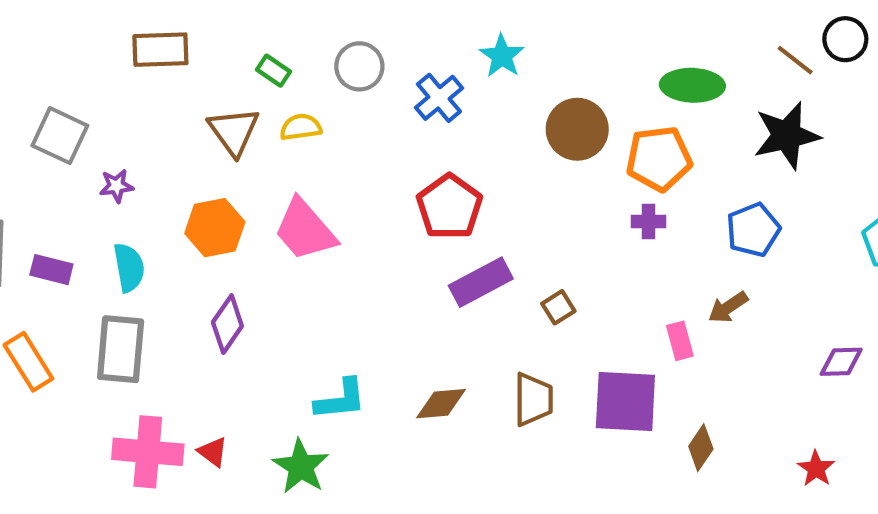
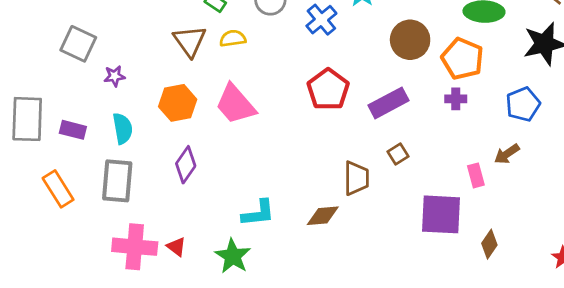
orange pentagon: (659, 159) -> (462, 59), turned 30
purple rectangle: (481, 282) -> (389, 103), moved
brown trapezoid: (533, 399) -> (356, 178), moved

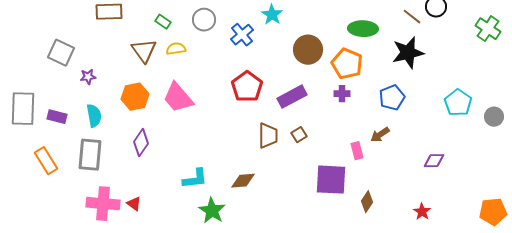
brown trapezoid: (356, 178) -> (268, 136), moved
green star: (233, 256) -> (212, 211), moved

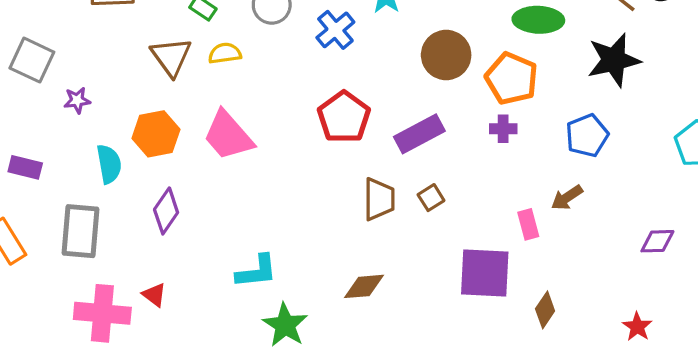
cyan semicircle: (94, 116) -> (109, 164), moved
brown diamond: (243, 181) -> (364, 286), moved
red triangle: (134, 204) -> (154, 295), moved

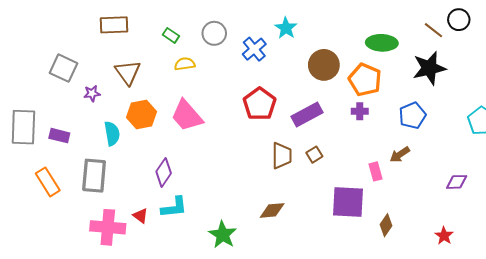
brown triangle: (171, 57) -> (128, 72), moved
purple diamond: (166, 211) -> (164, 172), moved
cyan L-shape: (257, 271) -> (174, 207), moved

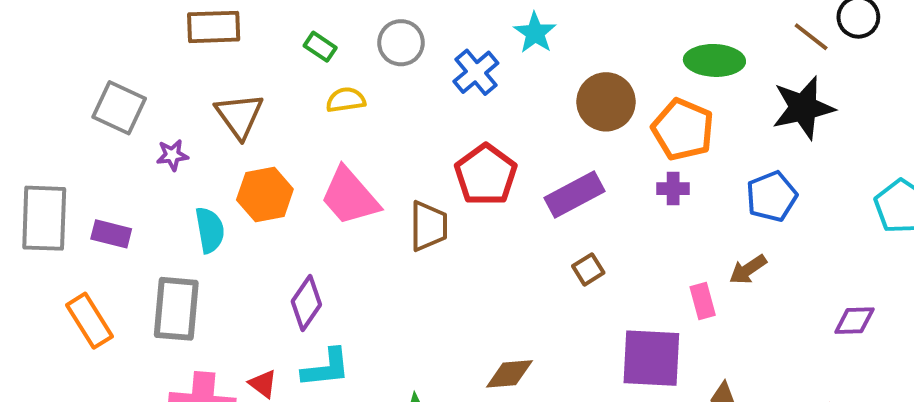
brown trapezoid: (282, 156) -> (429, 226), moved

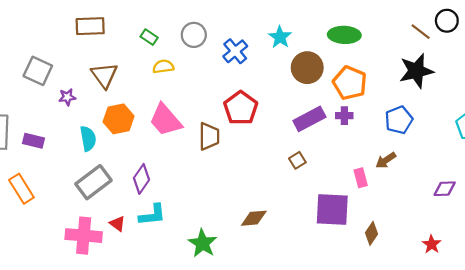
cyan star: (535, 33) -> (280, 37), moved
green ellipse: (714, 60) -> (344, 35), moved
purple rectangle: (574, 195) -> (309, 119), moved
gray rectangle: (176, 309) -> (93, 182), moved, turned 48

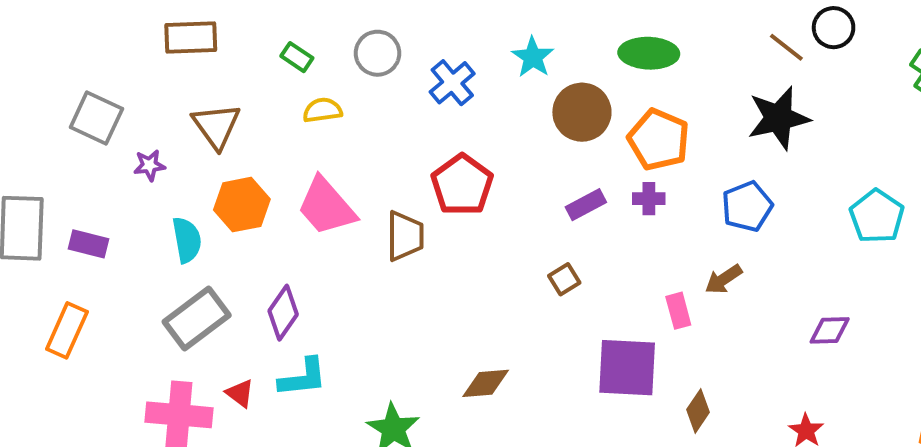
purple rectangle: (309, 119) -> (586, 205), size x0.7
orange rectangle: (21, 189) -> (67, 330), turned 56

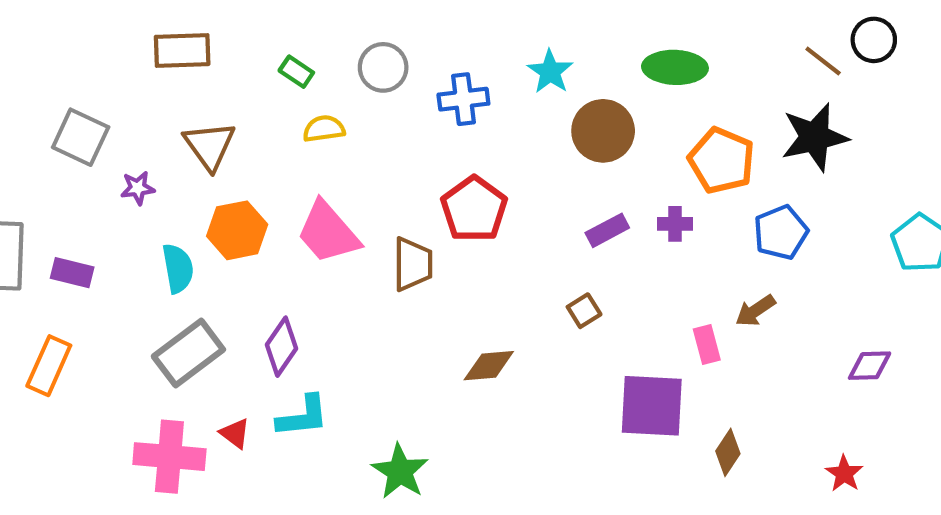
blue cross: (452, 83) -> (463, 99), turned 33
orange pentagon: (659, 140) -> (722, 160), moved
brown diamond: (486, 383) -> (489, 366), moved

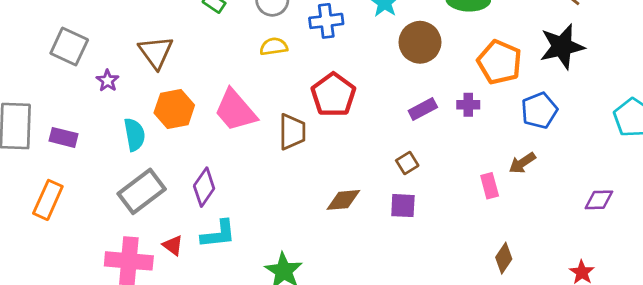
yellow semicircle: (324, 129) -> (274, 47), moved
purple star: (138, 188) -> (108, 81), turned -30
purple square: (652, 406) -> (403, 206), moved, size x0.6

